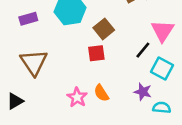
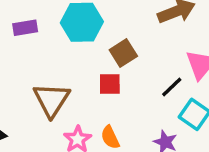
brown triangle: (34, 62) -> (51, 100), moved

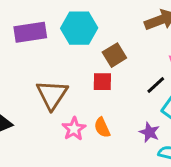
purple rectangle: (25, 28) -> (30, 32), size x1.5

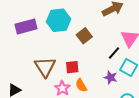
red square: (102, 82) -> (72, 67), moved
purple star: (149, 132) -> (111, 77), moved

